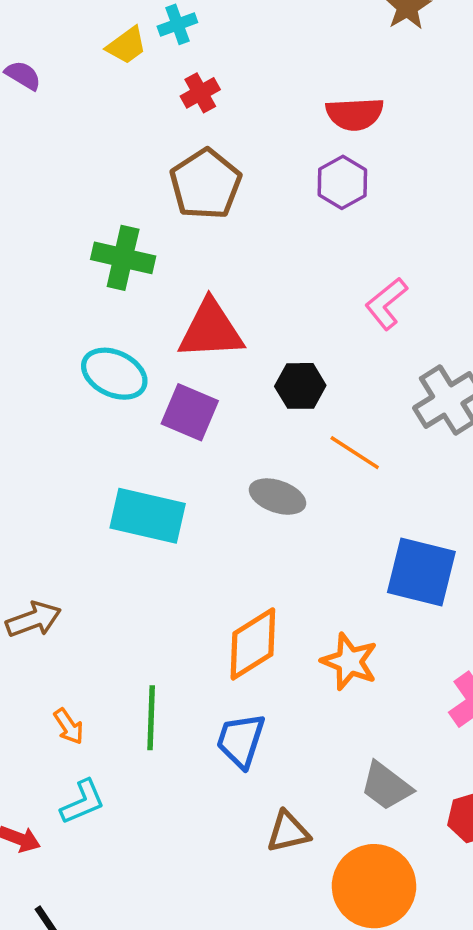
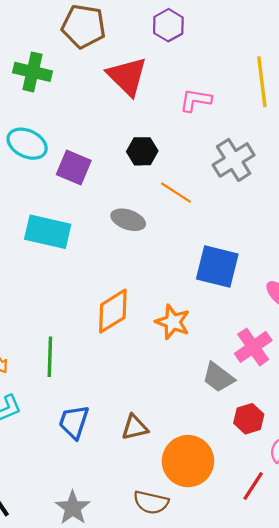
brown pentagon: (206, 184) -> (84, 26), turned -30
pink L-shape: (386, 303) -> (196, 100), turned 48
red triangle: (211, 330) -> (127, 76), moved, turned 48
blue trapezoid: (241, 740) -> (74, 422), moved
gray trapezoid: (386, 786) -> (218, 377), moved

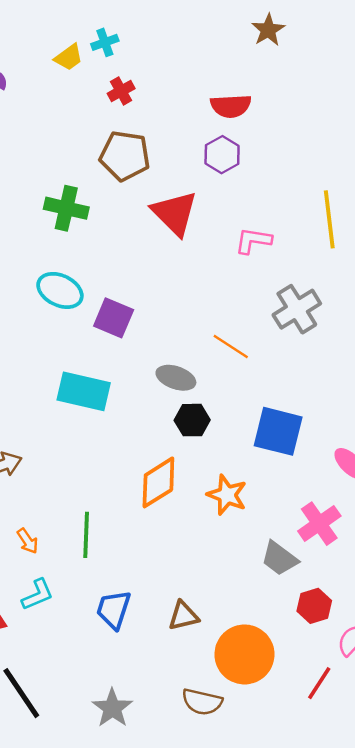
black hexagon: (142, 151) -> (192, 420), moved

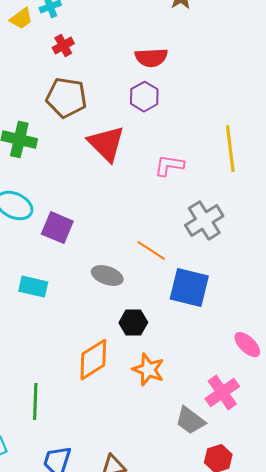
cyan rectangle: (84, 391) -> (33, 287), size x0.7
black hexagon: (192, 420) -> (133, 323), moved
blue square: (278, 431) -> (189, 288), moved

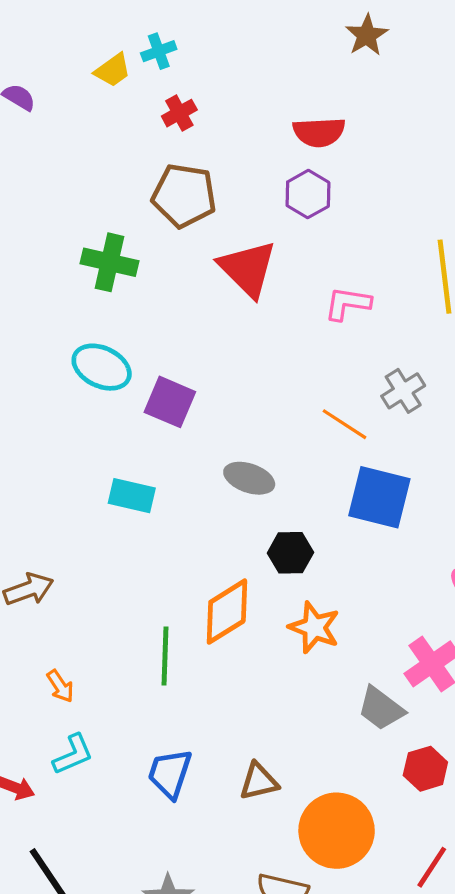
gray cross: (204, 221) -> (403, 391), size x0.7
orange line: (151, 251) -> (344, 424), moved
green line: (35, 402) -> (165, 656), moved

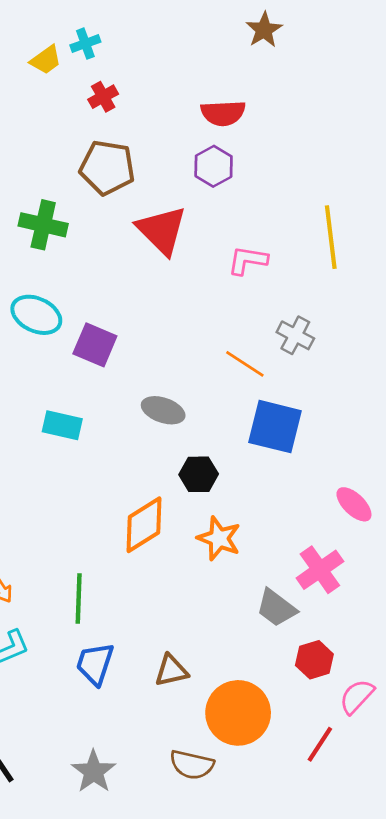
gray cross: (403, 391) -> (295, 335), turned -30
green line: (165, 656) -> (79, 598), moved

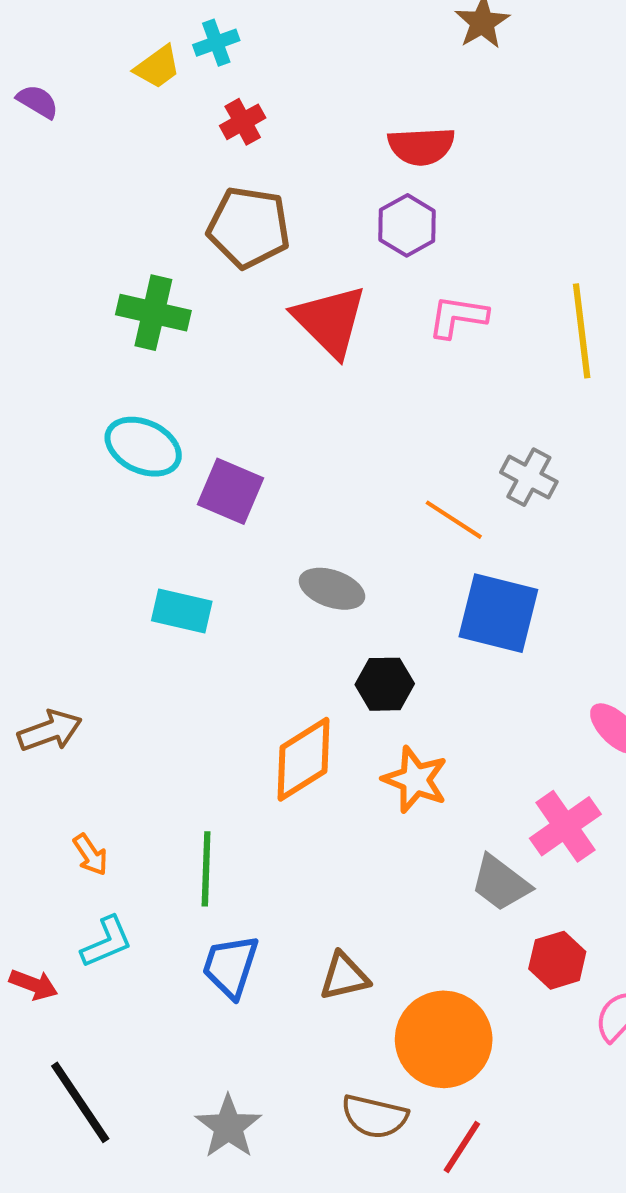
pink L-shape: (248, 260) -> (458, 317), moved
red line: (320, 744) -> (462, 1147), moved

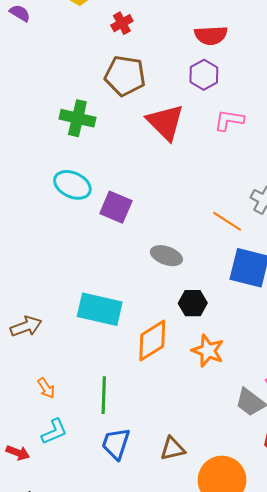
cyan rectangle: (182, 611) -> (100, 309), moved, size x1.5

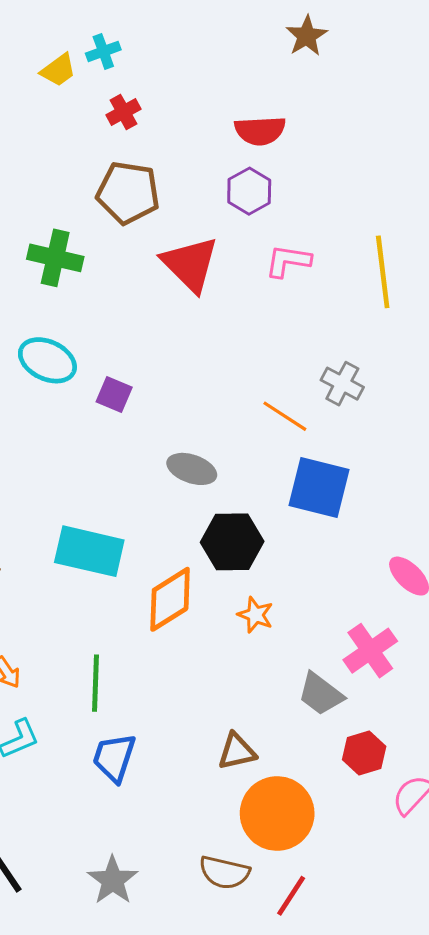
purple square: (116, 207) -> (114, 394), size x0.7
black hexagon: (193, 303) -> (232, 542), size x1.4
orange star: (208, 351) -> (255, 615), size x0.7
brown triangle: (172, 449) -> (237, 751), moved

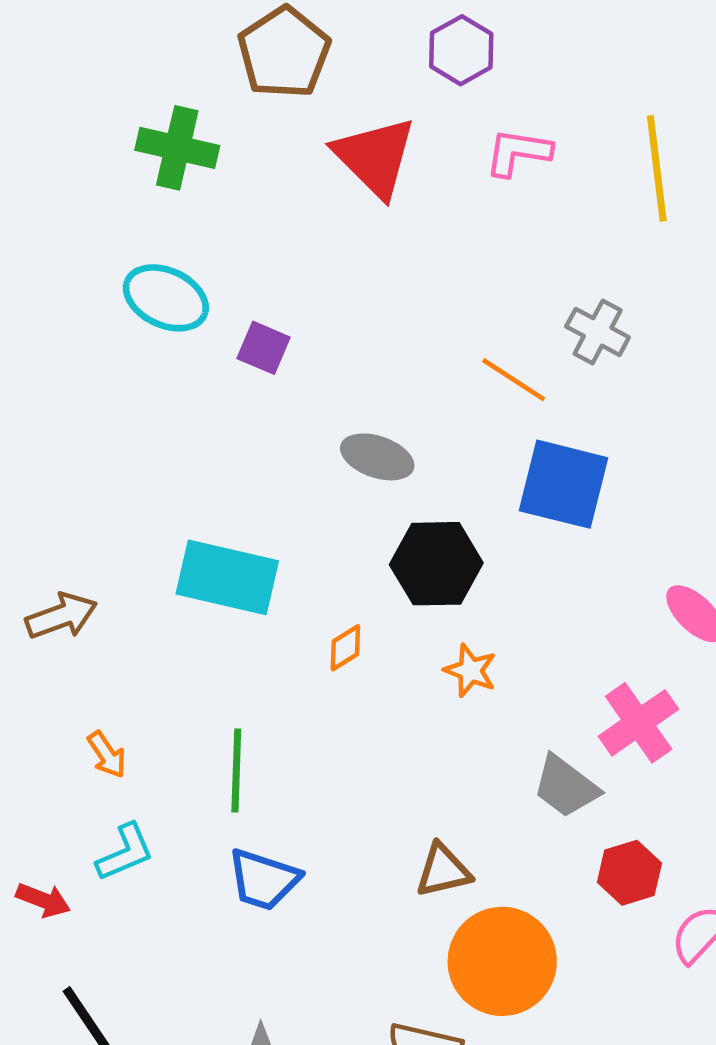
brown pentagon: (128, 193) -> (284, 52), turned 30
orange diamond: (170, 599) -> (345, 648), size x0.5
blue trapezoid: (114, 758) -> (264, 880), turned -90

